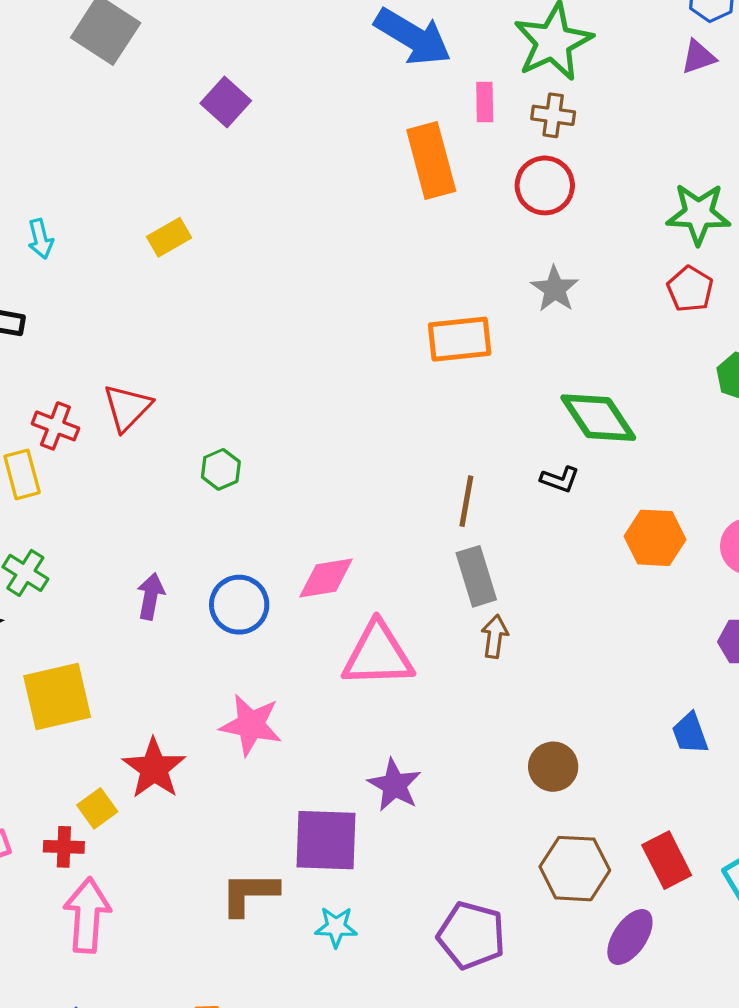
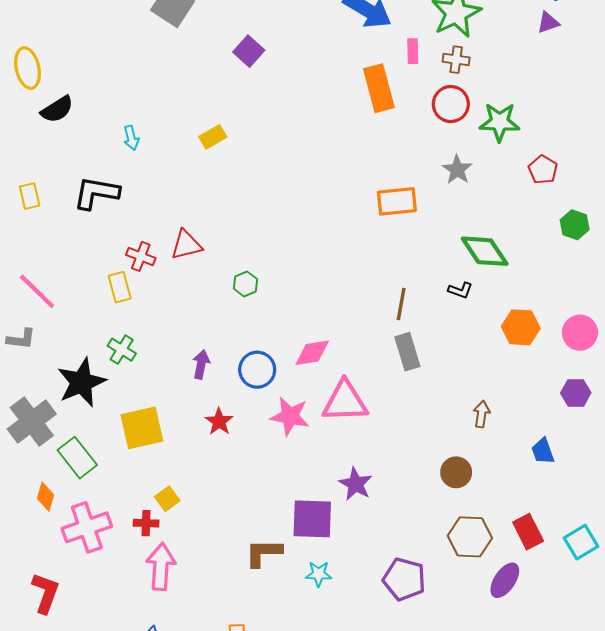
green star: (698, 214) -> (500, 122), moved
red triangle: (127, 408) -> (186, 245), turned 32
brown arrow: (495, 636) -> (482, 414), moved
pink star: (251, 725) -> (290, 416), moved
red star: (154, 768) -> (219, 422), moved, size x0.7

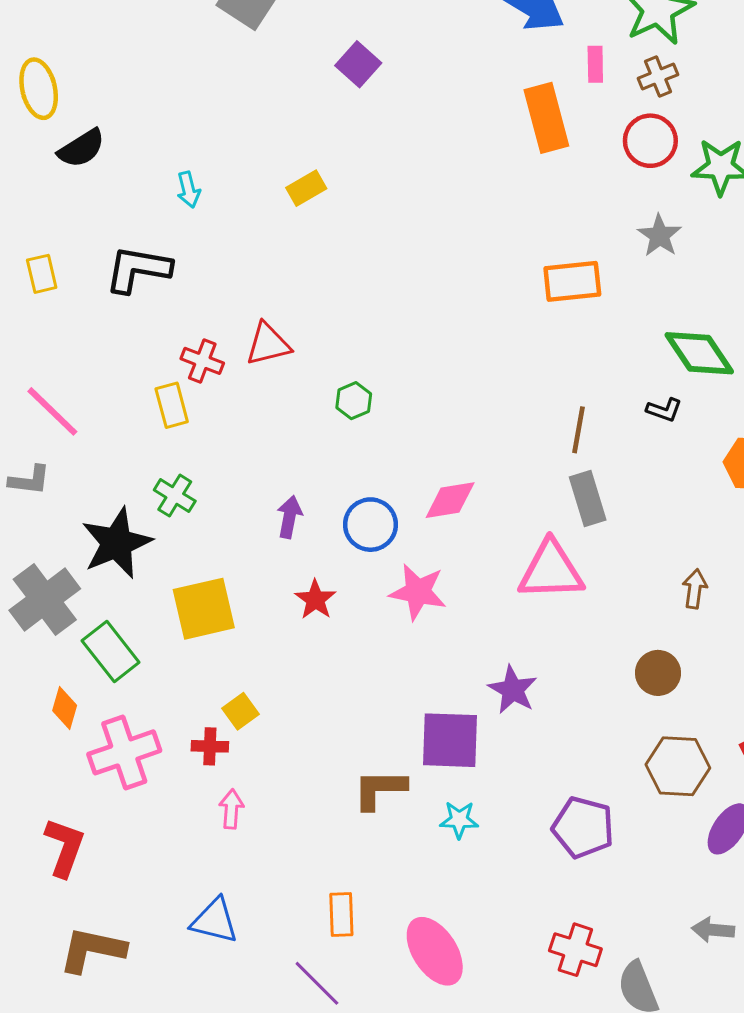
brown cross: (456, 60) -> (658, 76), turned -30
pink triangle: (345, 401) -> (551, 570), moved
pink arrow: (161, 567) -> (231, 809), size x0.6

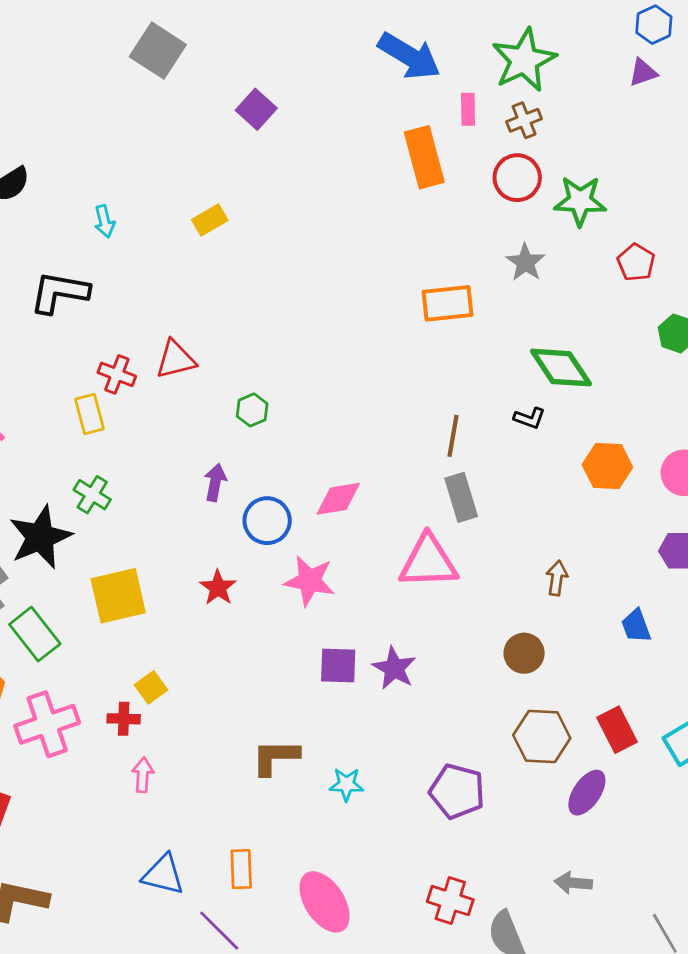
purple arrow: (289, 517) -> (215, 482), moved
purple square: (450, 740) -> (338, 665), moved, size x0.7
blue triangle: (214, 921) -> (163, 875), moved

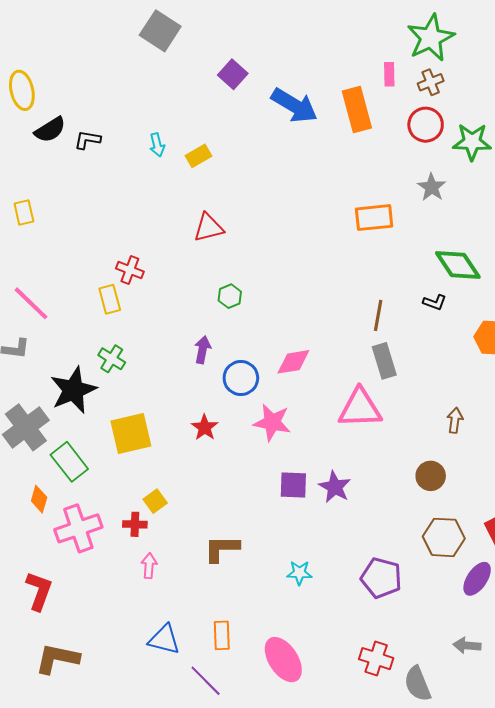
blue arrow: (409, 56) -> (294, 105), moved
cyan arrow: (105, 221) -> (157, 145), moved
black L-shape: (59, 292) -> (87, 140), moved, size x0.6
red triangle: (176, 359) -> (209, 228), moved
brown L-shape: (275, 757) -> (222, 549), moved

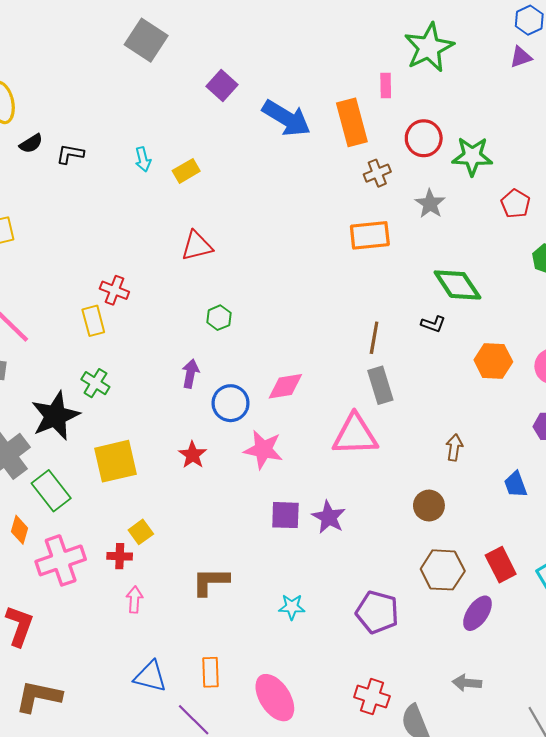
brown cross: (431, 82) -> (377, 173), moved
black semicircle: (50, 130) -> (31, 144), size x0.7

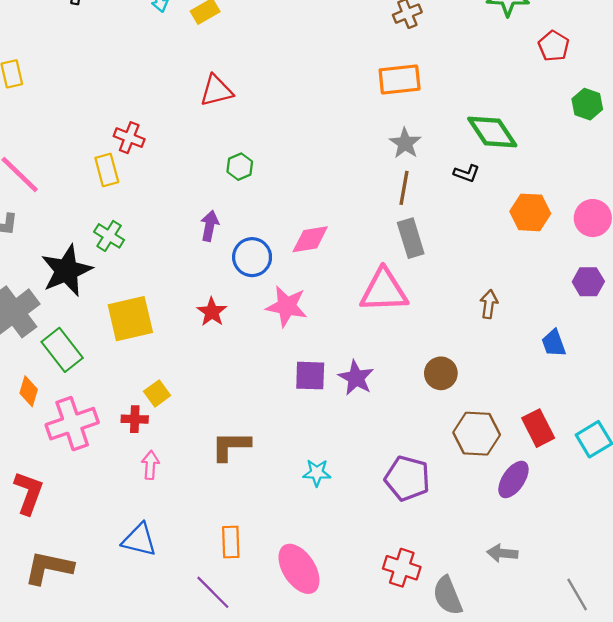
gray star: (430, 204) -> (405, 143), moved
brown circle: (429, 506) -> (441, 373), moved
blue triangle: (150, 677) -> (139, 540), moved

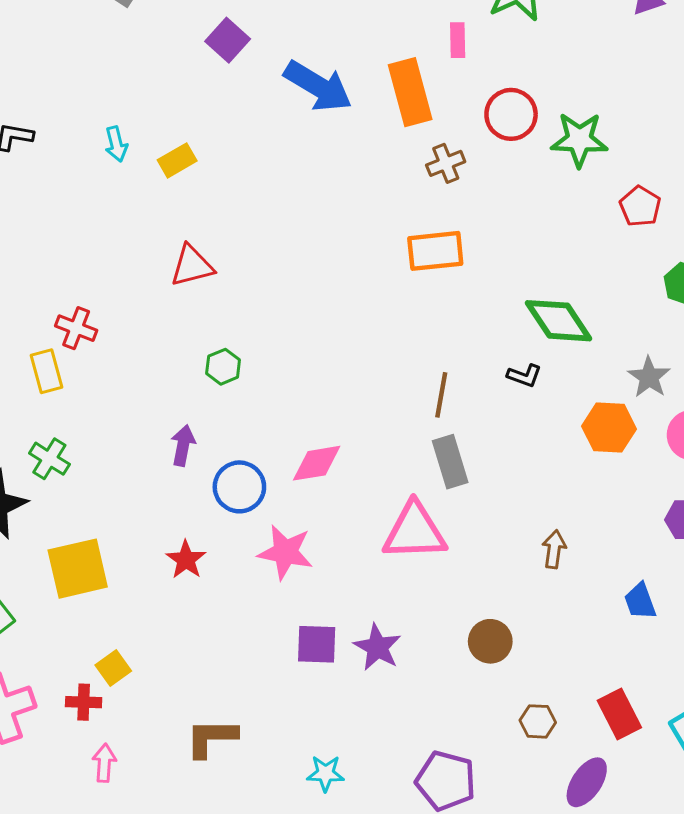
gray star: (405, 143) -> (649, 377), moved
brown hexagon: (477, 434) -> (538, 721), size x0.6

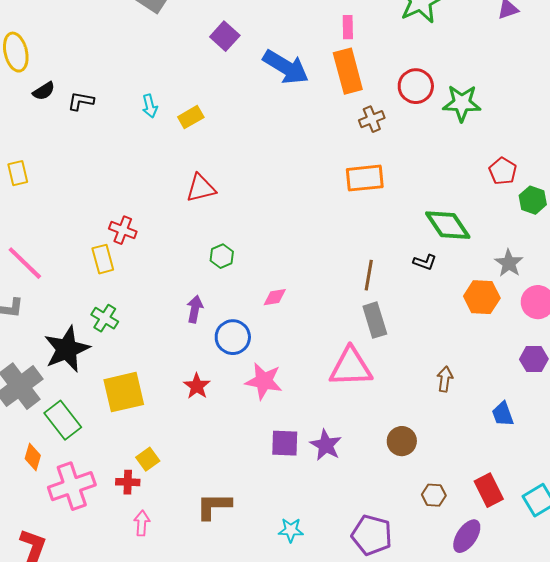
pink rectangle: (458, 40) -> (348, 27), moved
red pentagon: (640, 206) -> (503, 171), moved
pink diamond: (317, 463) -> (275, 297), moved, size x0.7

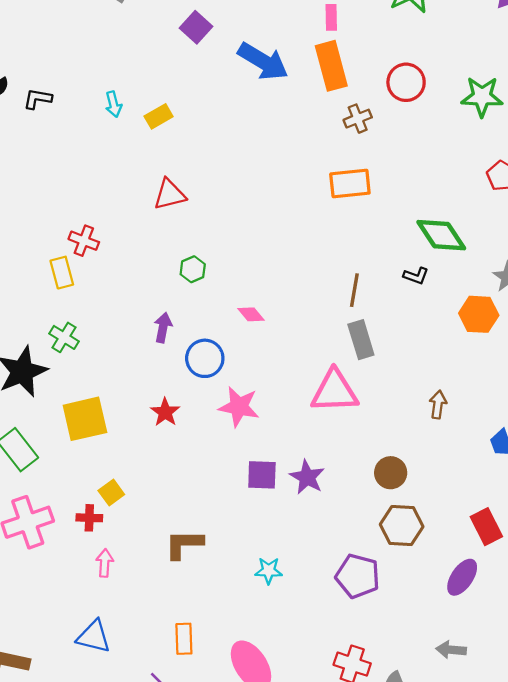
green star: (462, 103) -> (482, 97), moved
pink diamond: (275, 297) -> (251, 314), turned 60
brown hexagon: (434, 495) -> (402, 526), moved, size x1.6

